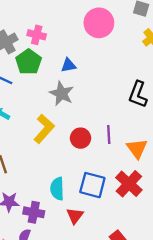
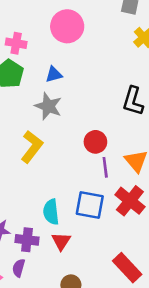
pink circle: (99, 23) -> (67, 26), moved
purple line: (109, 134) -> (105, 167), moved
red circle: (81, 138) -> (95, 142), moved
red triangle: (75, 216) -> (61, 241), moved

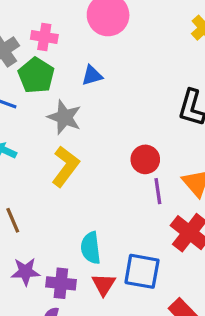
gray star: (48, 106) -> (64, 117), moved
blue square: (90, 205) -> (142, 271), moved

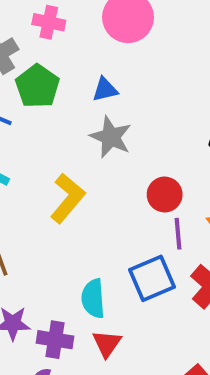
pink cross: (44, 37) -> (49, 22), moved
gray star: (64, 117) -> (111, 137), moved
blue square: (142, 271) -> (152, 278), moved, turned -36

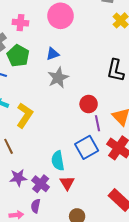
gray star: (111, 137) -> (58, 78), turned 30
yellow L-shape: (67, 198) -> (25, 115), moved
purple cross: (55, 340) -> (41, 184), turned 36

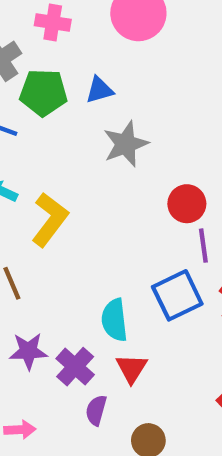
blue triangle: (53, 54) -> (99, 90), moved
green pentagon: (18, 56) -> (43, 92), turned -30
purple semicircle: (36, 206) -> (96, 410), moved

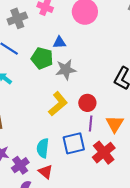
green pentagon: (43, 92) -> (42, 58), moved
yellow L-shape: (50, 220) -> (58, 104), moved
red triangle: (132, 368) -> (46, 172), turned -35

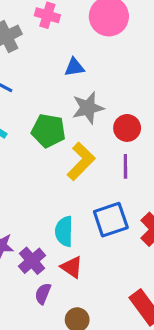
green pentagon: (42, 58) -> (48, 131), moved
red circle: (87, 103) -> (127, 128), moved
purple line: (91, 124) -> (125, 166), moved

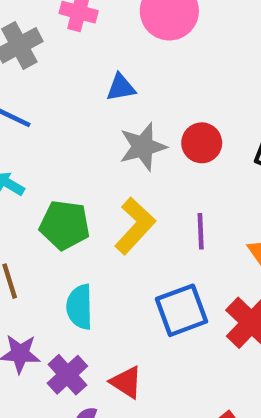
red circle: (127, 128) -> (202, 143), moved
green pentagon: (48, 131) -> (65, 225), moved
cyan semicircle: (64, 231) -> (80, 307), moved

